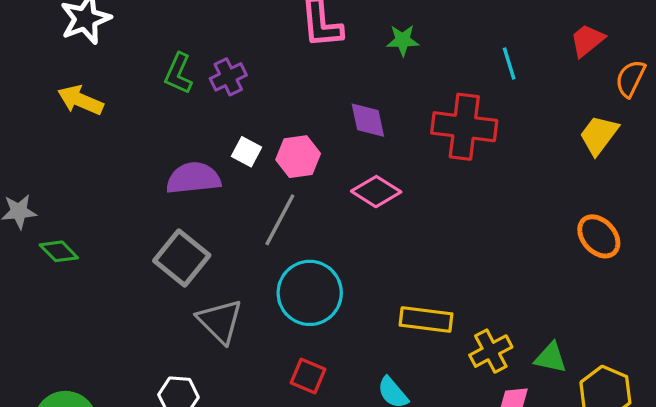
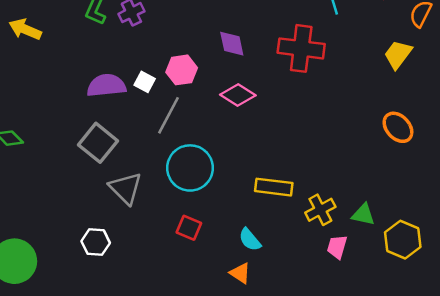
white square: (247, 152) -> (145, 82), moved

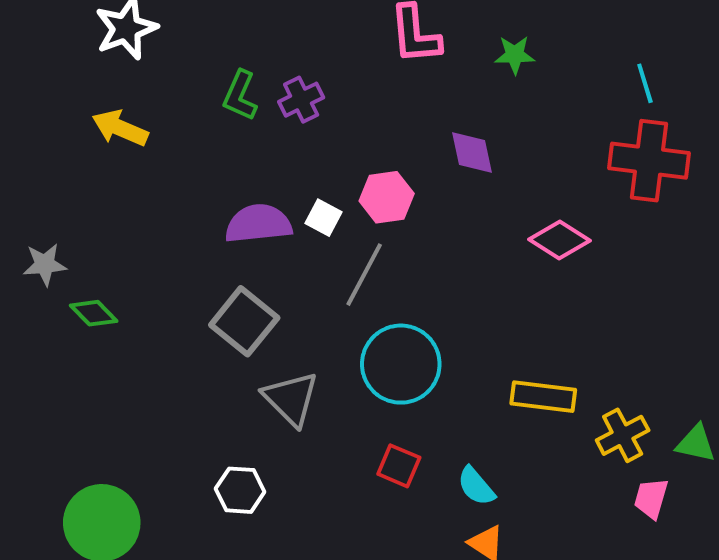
red cross: (301, 48) -> (649, 161), moved
pink diamond: (238, 95) -> (559, 240), moved
cyan semicircle: (250, 240) -> (476, 486), moved

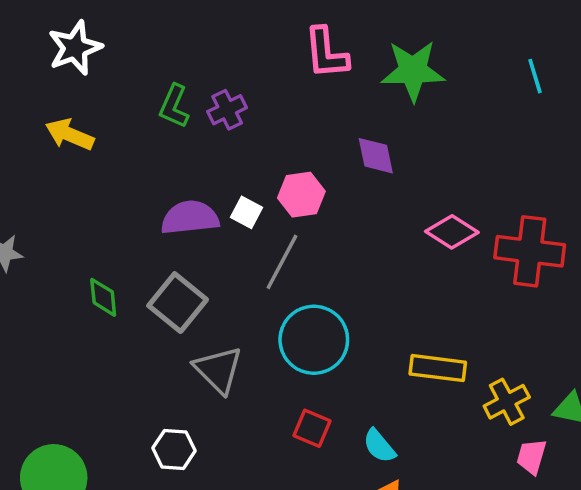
green star: (515, 55) -> (413, 71), size x1.8
cyan line: (645, 83) -> (535, 76), moved
red cross: (649, 161) -> (530, 251), moved
green diamond: (94, 313) -> (103, 297), moved, turned 39

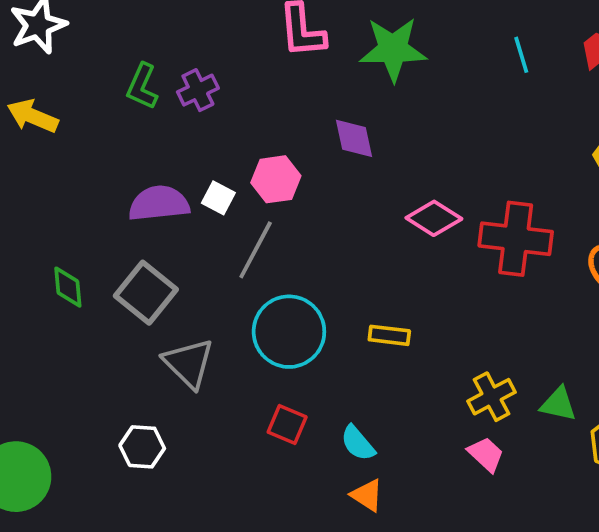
yellow rectangle: (438, 368) -> (389, 335), moved, size x0.7
pink trapezoid: (531, 457) -> (486, 454), moved, turned 117

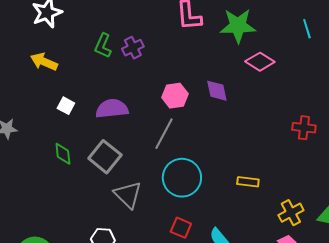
purple diamond: (354, 138) -> (217, 91), moved
white square: (218, 198) -> (66, 106), moved
pink diamond: (434, 218) -> (260, 62), moved
red cross: (516, 239) -> (304, 128), size x0.6
yellow rectangle: (389, 335) -> (248, 182), moved

